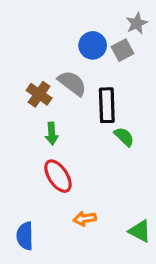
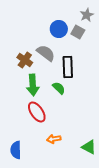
gray square: (123, 50) -> (78, 32), turned -32
green arrow: (52, 134) -> (33, 85), size x1.5
green semicircle: (124, 137) -> (59, 88), moved

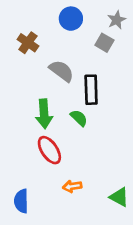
blue circle: (59, 29) -> (71, 19), moved
brown cross: (25, 60) -> (28, 43), moved

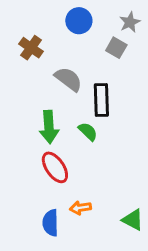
blue semicircle: (21, 201) -> (50, 223), moved

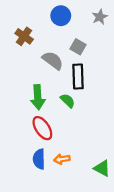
gray square: (116, 48) -> (78, 47), moved
blue semicircle: (50, 223) -> (39, 159), moved

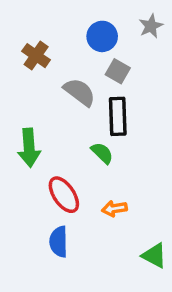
blue circle: (61, 16) -> (102, 36), moved
green arrow: (38, 97) -> (29, 148), moved
orange arrow: (62, 159) -> (114, 209), moved

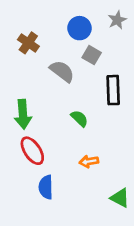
black rectangle: (118, 116) -> (113, 90), moved
red ellipse: (64, 195) -> (32, 151), moved

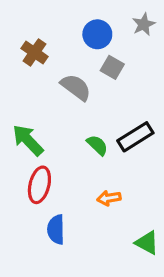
black rectangle: (113, 90) -> (135, 137), moved, turned 60
green arrow: (23, 114) -> (28, 140), turned 140
red ellipse: (32, 151) -> (39, 185), turned 48

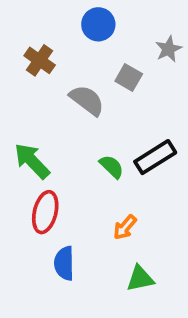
gray star: (144, 24) -> (169, 49), moved
blue circle: (97, 34) -> (98, 24), moved
orange arrow: (109, 198) -> (125, 227), turned -40
green triangle: (147, 243) -> (140, 278), moved, turned -40

